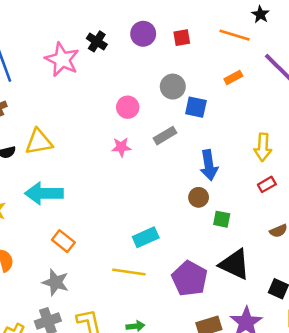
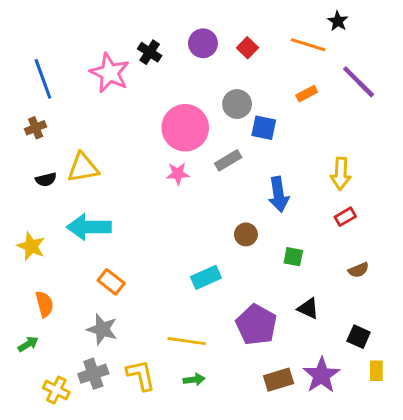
red square: (182, 38) -> (247, 48), turned -36
pink circle: (128, 107) -> (185, 128), size x1.8
brown circle: (199, 197) -> (246, 234), moved
black triangle: (235, 264) -> (308, 308), size x0.6
yellow line: (129, 272) -> (187, 341), moved

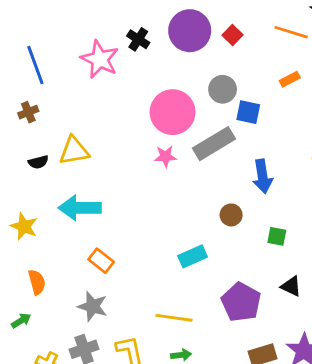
purple circle: (203, 43) -> (190, 31), size x1.5
gray rectangle: (228, 160) -> (214, 144), size x1.6

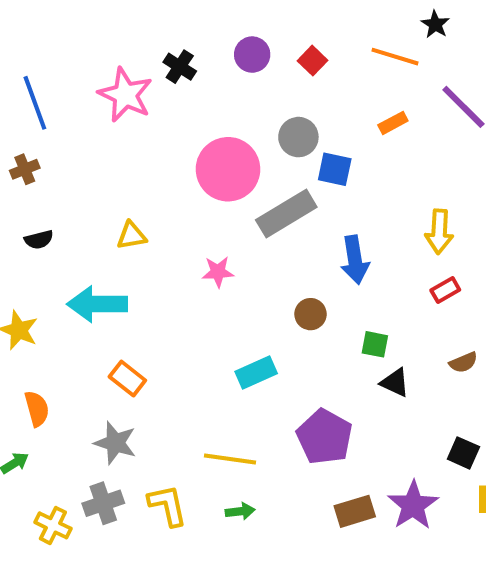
purple circle: (190, 31) -> (252, 55), size x0.6
yellow triangle: (74, 151) -> (131, 236), moved, size x0.7
pink star: (165, 156) -> (218, 272), moved
black triangle: (291, 286) -> (395, 383), moved

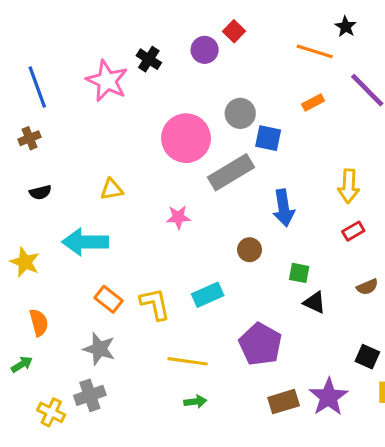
red square: (313, 61) -> (234, 31), moved
yellow L-shape: (168, 505) -> (155, 304), moved

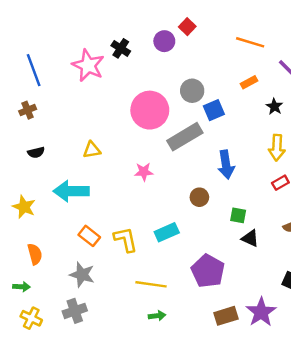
black star: (346, 27) -> (274, 106), moved
blue square: (268, 138) -> (214, 110), turned -35
green arrow: (22, 364) -> (22, 287), turned 35
yellow cross: (51, 412) -> (31, 318), moved

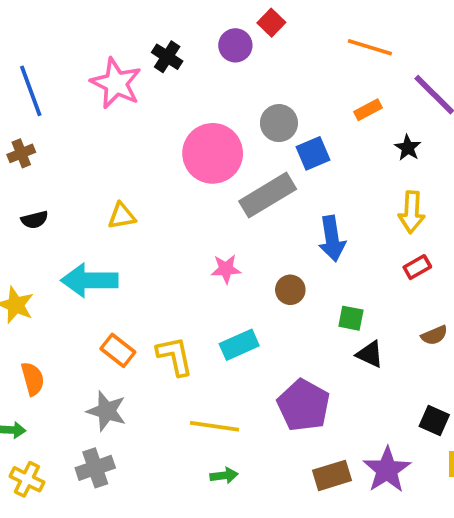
pink star: (144, 172) -> (226, 269), moved

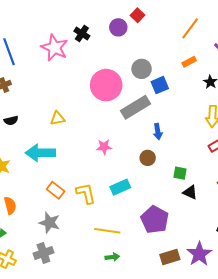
orange line: (370, 47) -> (190, 28), turned -70
blue arrow: (332, 239) -> (158, 132), moved, size x0.7
pink star: (226, 269) -> (104, 147), moved

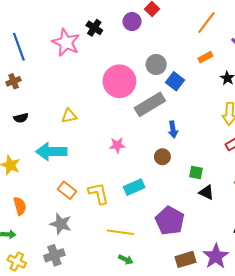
blue square: (160, 85) -> (175, 81), turned -30
green arrow: (112, 257) -> (126, 259), turned 32

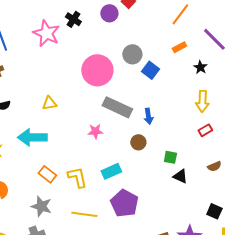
gray rectangle: (150, 104) -> (117, 107), moved, turned 56
purple pentagon: (170, 221) -> (124, 203), moved
yellow line: (120, 232) -> (84, 214), moved

